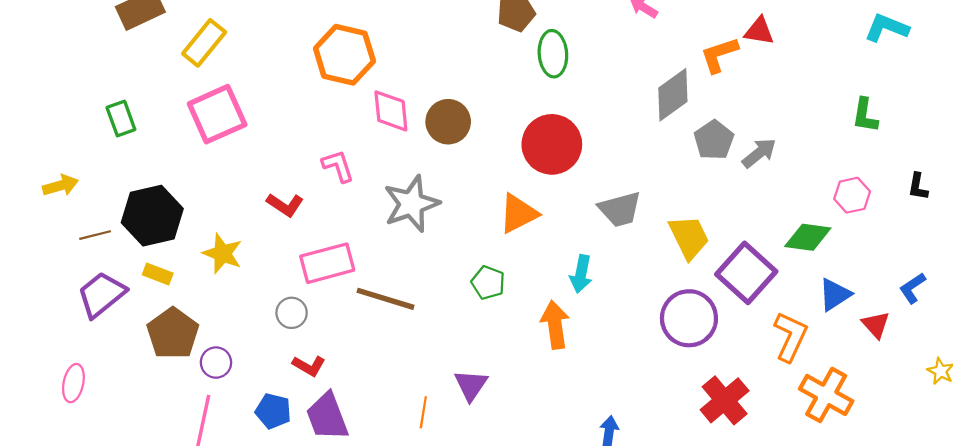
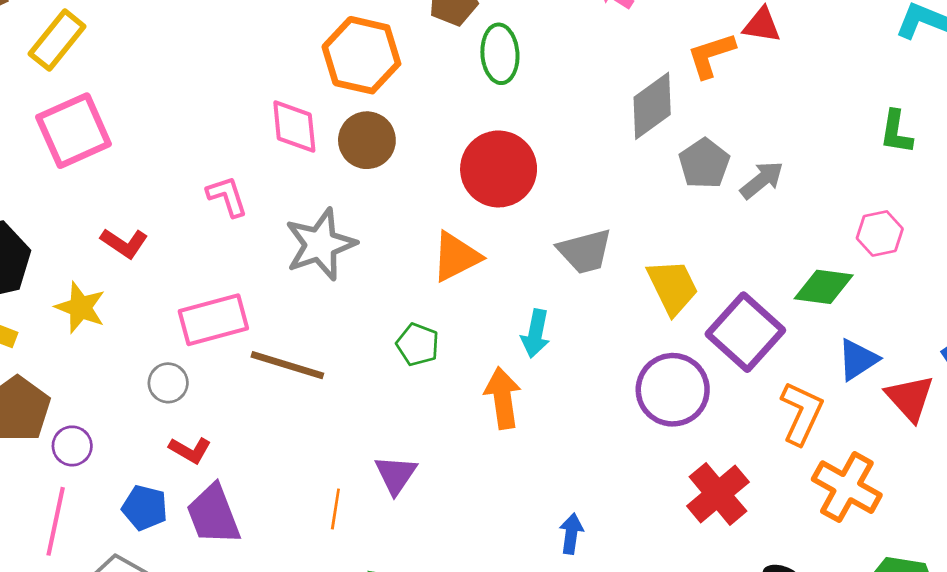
orange hexagon: (344, 55) -> (361, 55), moved
red L-shape: (285, 205) -> (124, 243), moved
red triangle: (876, 325) -> (910, 398), size x1.4

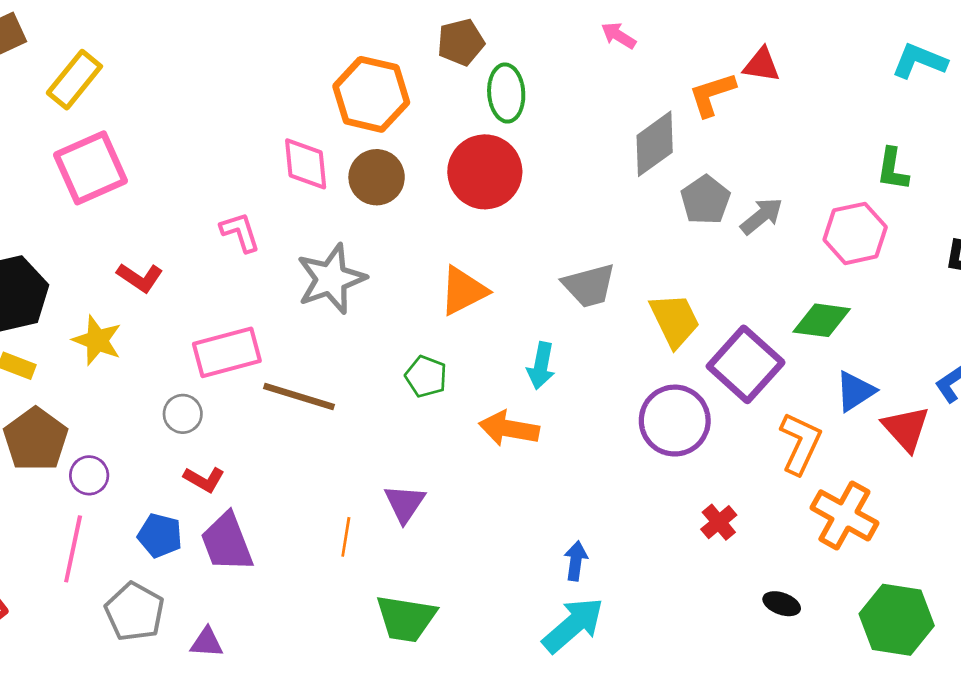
red circle: (499, 169) -> (485, 172), moved
pink hexagon: (880, 233) -> (855, 233), moved, size x1.4
orange arrow: (503, 398) -> (509, 429), turned -72
red cross: (718, 494) -> (719, 522), size x0.6

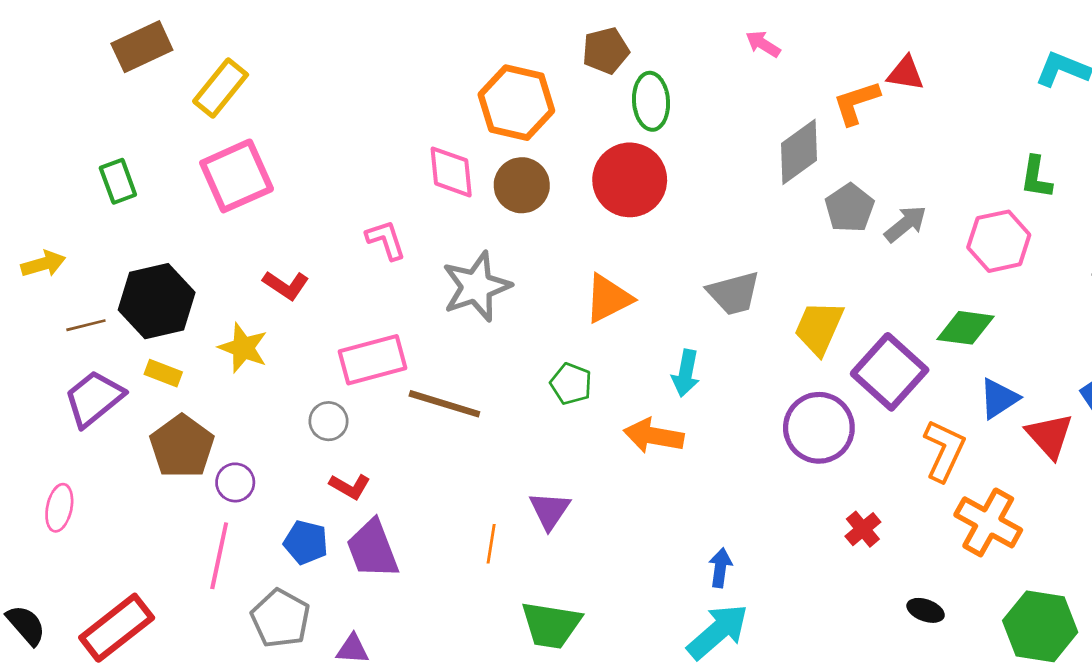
yellow trapezoid: (675, 320) -> (819, 328), turned -130

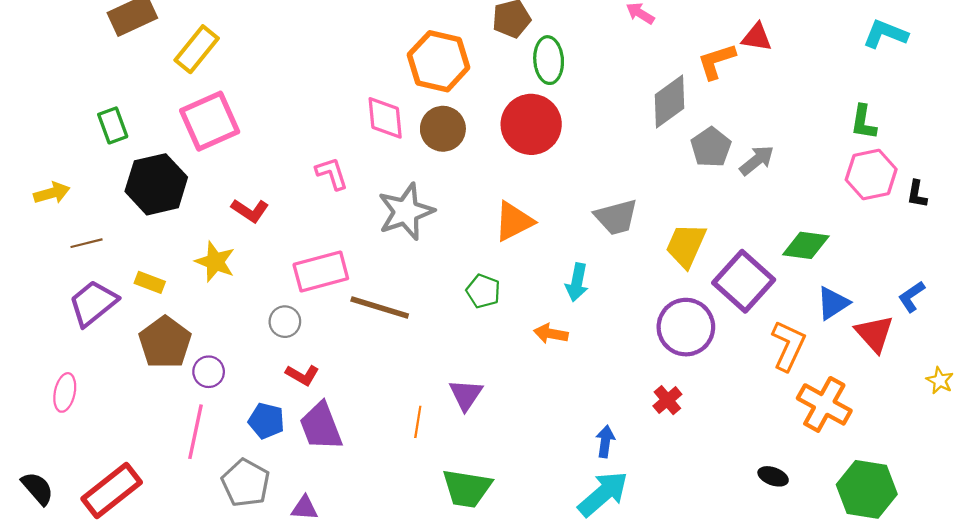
pink hexagon: (999, 241) -> (871, 175), moved
black hexagon: (157, 301) -> (156, 184), moved
orange arrow: (654, 436) -> (551, 334), size x0.7
red cross: (863, 529) -> (667, 400), moved

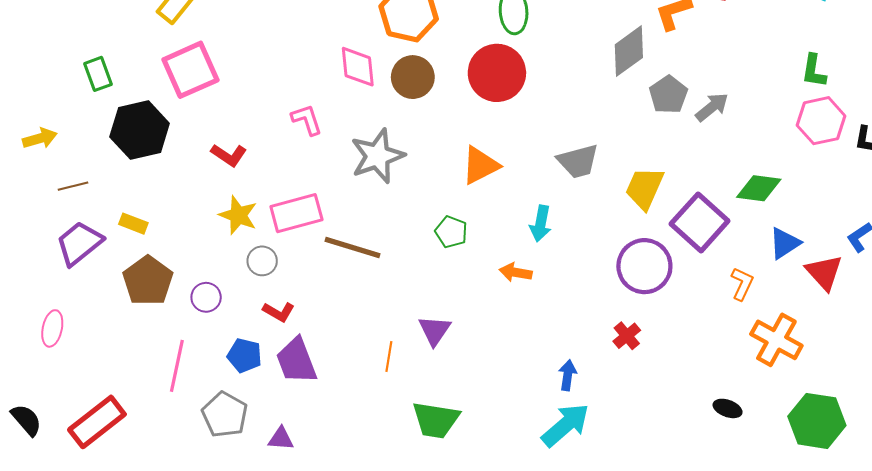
yellow star: (215, 262) -> (238, 215), moved
orange L-shape: (788, 346) -> (742, 284), size x0.7
purple circle: (209, 372) -> (206, 297), moved

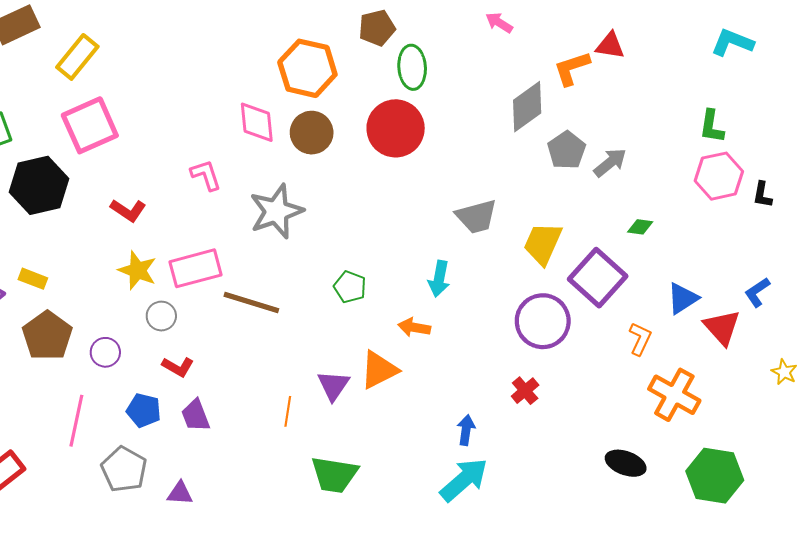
orange triangle: (480, 165) -> (379, 370), moved
green diamond: (759, 188) -> (640, 227), moved, size x0.6
purple trapezoid: (296, 361) -> (196, 416), size x0.7
black ellipse: (728, 408) -> (626, 463), size x1.4

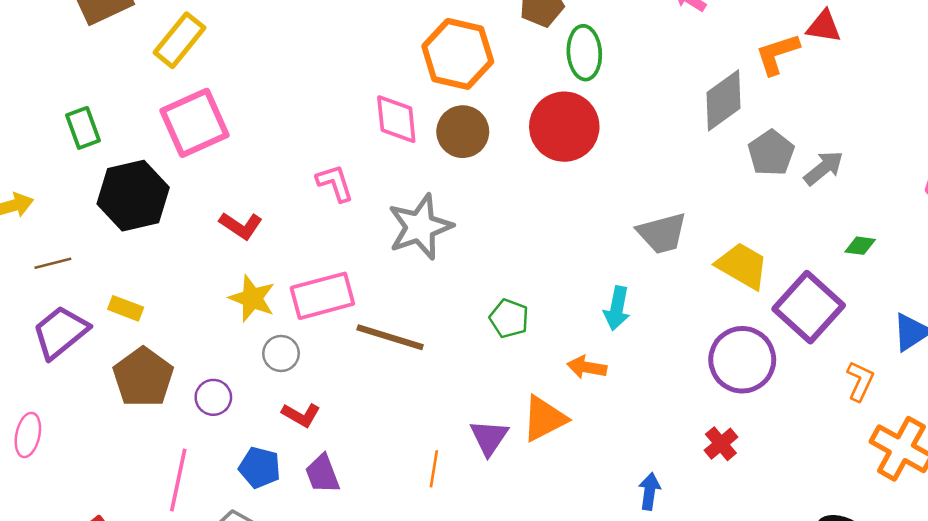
yellow trapezoid: (543, 243) -> (742, 266), turned 96

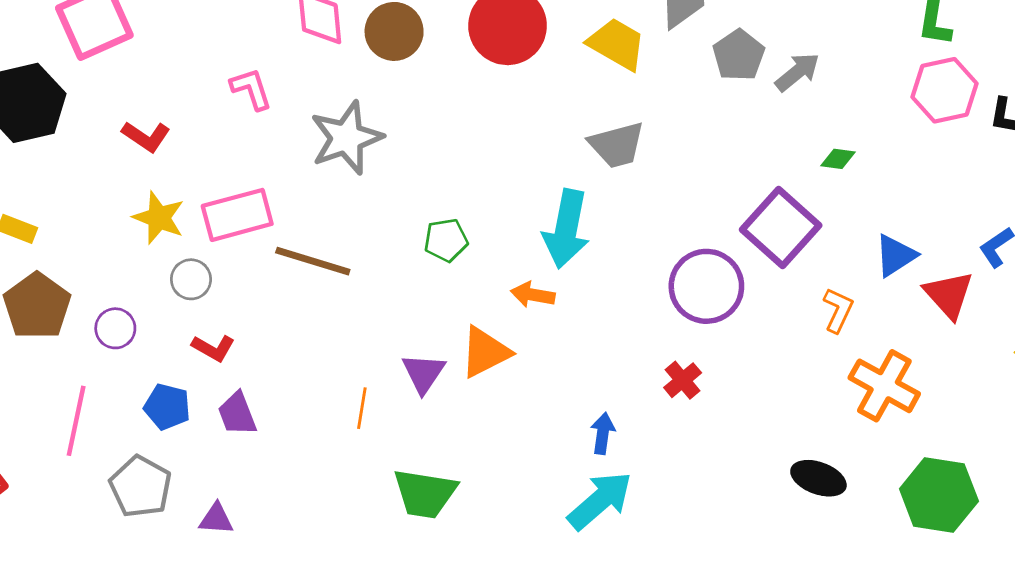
yellow trapezoid: (742, 266) -> (617, 44), moved
cyan arrow: (617, 308) -> (566, 229), size x1.6
green pentagon: (509, 318) -> (446, 240), turned -30

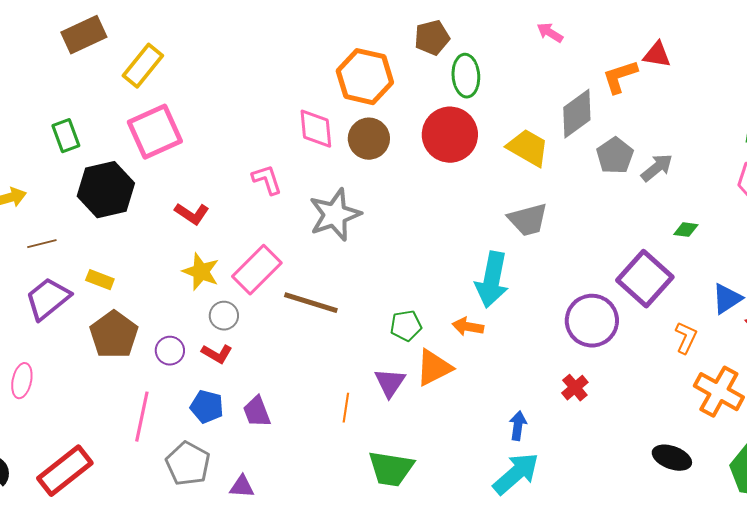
pink rectangle: (237, 215) -> (257, 270), turned -30
green pentagon: (446, 240) -> (406, 326), moved
red L-shape: (213, 348) -> (217, 354), moved

